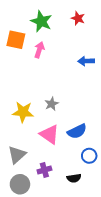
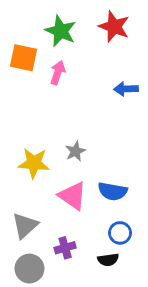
red star: (78, 18) -> (114, 27), size x1.5
blue semicircle: (77, 131) -> (113, 191), turned 36
blue circle: (89, 156) -> (120, 233), moved

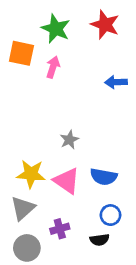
yellow star: (34, 163) -> (31, 174), moved

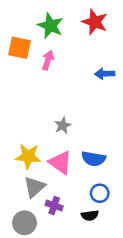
gray triangle: (23, 208) -> (34, 187), moved
purple cross: (60, 229) -> (54, 206), turned 35

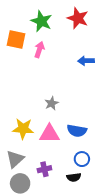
pink triangle: (60, 162) -> (49, 134), turned -35
gray triangle: (34, 187) -> (15, 159), moved
purple cross: (54, 206) -> (44, 169), turned -32

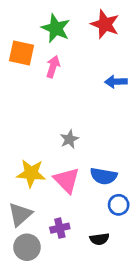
pink triangle: (49, 134) -> (67, 180), turned 45
blue circle: (82, 159) -> (119, 205), moved

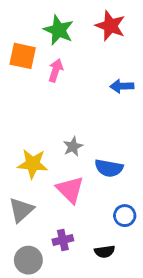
yellow star: (31, 173) -> (33, 164), moved
blue semicircle: (104, 176) -> (109, 168), moved
gray triangle: (20, 214) -> (21, 210), moved

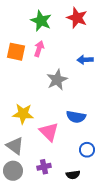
orange square: (23, 56) -> (16, 52), moved
gray star: (73, 147) -> (57, 80), moved, size x1.5
gray triangle: (21, 210) -> (15, 146), turned -42
gray circle: (28, 260) -> (13, 171), moved

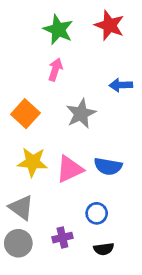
orange square: (16, 52) -> (25, 114), moved, turned 30
pink triangle: (49, 132) -> (70, 169), moved, turned 50
blue circle: (87, 150) -> (97, 213), moved

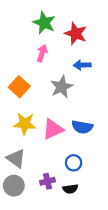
red star: (109, 25) -> (76, 34), moved
blue arrow: (121, 85) -> (82, 65), moved
black semicircle: (104, 249) -> (70, 189), moved

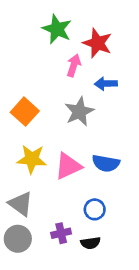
pink arrow: (42, 53) -> (74, 65), moved

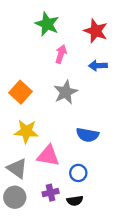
red star: (97, 43) -> (96, 31), moved
blue arrow: (106, 84) -> (98, 66), moved
pink triangle: (68, 166) -> (48, 156), moved, turned 35

